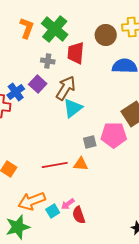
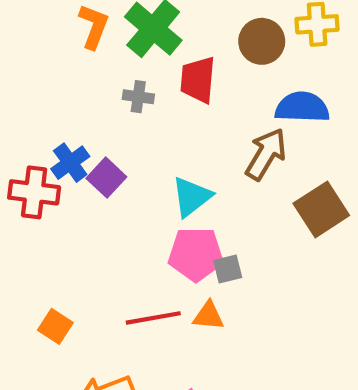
purple square: (38, 84) -> (106, 178), moved
brown arrow: (66, 88) -> (266, 154), moved
pink pentagon: (114, 135) -> (196, 254), moved

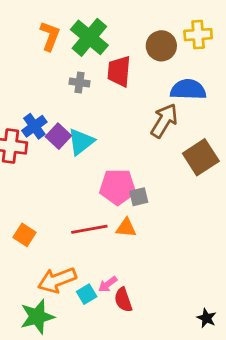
cyan triangle: (192, 197) -> (81, 142), moved

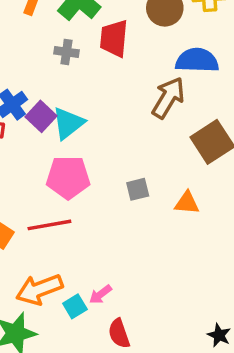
pink pentagon: (118, 187) -> (68, 177), moved
orange triangle: (126, 228) -> (187, 203), moved
red line: (89, 229) -> (49, 225), moved
red semicircle: (123, 300) -> (119, 333), moved

